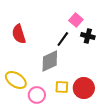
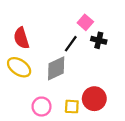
yellow ellipse: (16, 80) -> (19, 67), moved
yellow square: (62, 87) -> (72, 107), moved

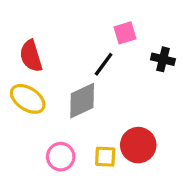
pink square: (85, 22) -> (125, 33), turned 32
black cross: (99, 40) -> (163, 59), moved

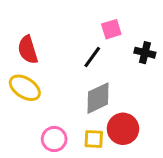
gray diamond: (82, 101) -> (98, 98), moved

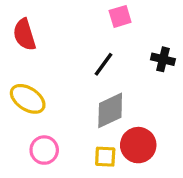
pink square: (111, 29) -> (120, 16), moved
red semicircle: (28, 50) -> (24, 35), moved
pink circle: (54, 139) -> (44, 150), moved

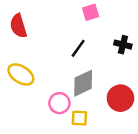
red circle: (138, 145) -> (120, 98), moved
pink circle: (44, 150) -> (59, 103), moved

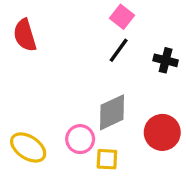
pink square: (91, 12) -> (122, 17), turned -35
black line: (78, 48) -> (119, 50), moved
yellow ellipse: (21, 74) -> (28, 147), moved

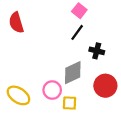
black cross: (166, 60) -> (97, 51), moved

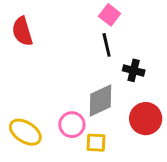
black line: (77, 32) -> (107, 45), turned -49

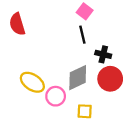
red circle: (146, 119) -> (110, 79), moved
yellow ellipse: (25, 132) -> (32, 82), moved
yellow square: (96, 143) -> (85, 111), moved

